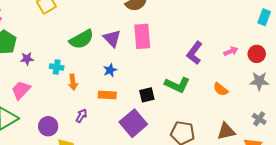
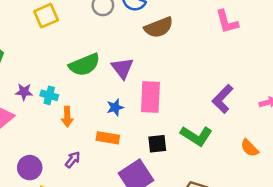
pink rectangle: (142, 36) -> (150, 97), moved
purple star: (27, 59) -> (24, 92), moved

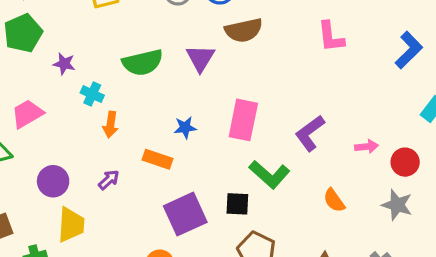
purple triangle: (122, 68) -> (200, 58), moved
purple star: (24, 92) -> (64, 64), moved
pink rectangle: (150, 97) -> (243, 120), moved
blue star: (115, 107) -> (185, 128), moved
black square: (157, 144) -> (237, 204), moved

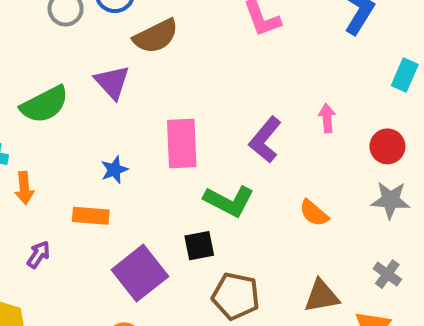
pink arrow: (367, 147) -> (327, 118), moved, turned -75

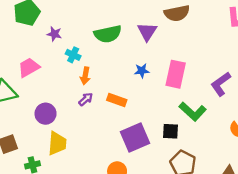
blue star: (114, 170) -> (142, 71), moved
purple arrow: (38, 255) -> (86, 99), moved

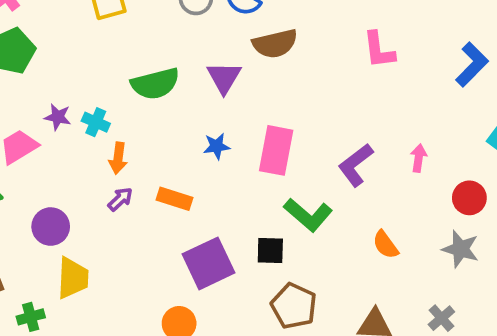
purple star: (54, 34) -> (58, 117), moved

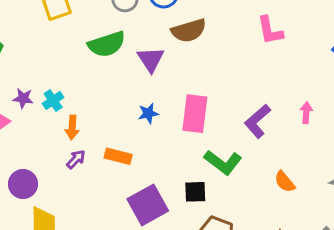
green semicircle: (155, 84) -> (107, 44), moved
cyan cross: (96, 122) -> (53, 100), turned 36

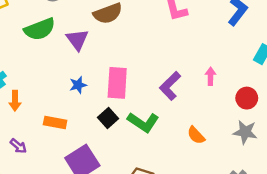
purple arrow: (76, 159) -> (18, 146), moved, turned 90
black square: (195, 192) -> (108, 118), moved, turned -36

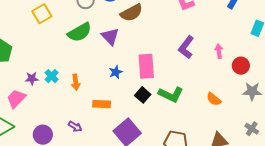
purple L-shape: (170, 86) -> (186, 47), moved
red circle: (247, 98) -> (241, 66), moved
orange arrow: (15, 101) -> (76, 82), moved

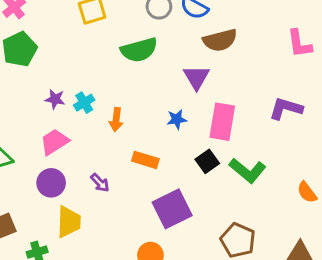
purple triangle: (110, 37) -> (196, 77), moved
purple L-shape: (186, 47) -> (286, 109), turned 55
pink trapezoid: (16, 99) -> (54, 142), moved

